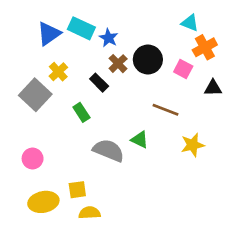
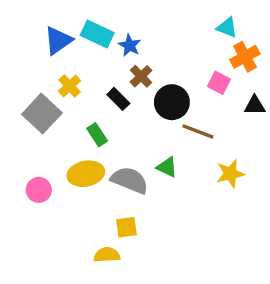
black circle: (148, 59) -> (172, 102), moved
yellow square: (77, 190) -> (126, 227), moved
yellow ellipse: (43, 202) -> (86, 174), moved

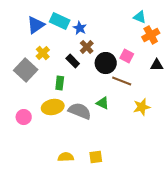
pink square: (219, 83) -> (127, 56), moved
green rectangle: (97, 135) -> (60, 83), turned 40
yellow square: (126, 227) -> (96, 157), moved

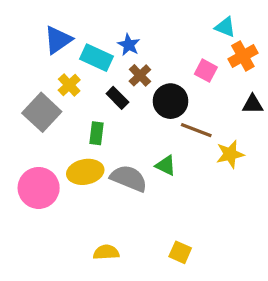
cyan rectangle: (60, 21) -> (97, 58), moved
pink square: (127, 56) -> (206, 71), moved
yellow star: (142, 107) -> (230, 154), moved
pink circle: (24, 117) -> (39, 188), size x1.6
yellow square: (96, 157) -> (180, 252), moved, turned 32

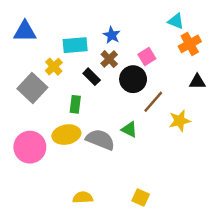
blue triangle: (58, 40) -> (25, 31), moved, turned 35
blue star: (129, 45) -> (112, 35), moved
cyan rectangle: (97, 58) -> (75, 45), turned -30
pink square: (206, 71) -> (147, 57), moved, turned 30
brown line: (196, 130) -> (153, 102), turned -70

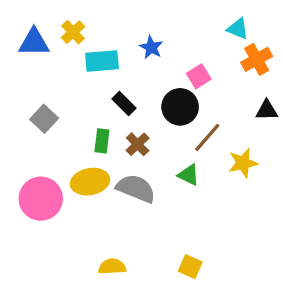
brown cross: (109, 59) -> (138, 144), moved
yellow cross: (54, 67) -> (73, 32), moved
gray square: (32, 88) -> (44, 119), size x0.7
green triangle: (129, 130) -> (189, 175), moved

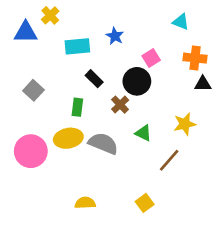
yellow cross: (73, 32) -> (50, 15), moved
orange cross: (257, 59) -> (195, 58), moved, turned 35
brown line: (207, 137) -> (169, 160), moved
brown cross: (138, 144) -> (120, 105), moved
yellow square: (190, 267) -> (145, 203), turned 30

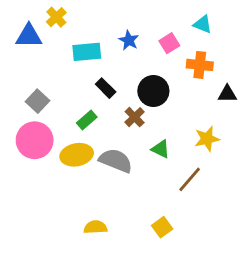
pink square: (151, 58) -> (169, 43), moved
orange cross: (195, 58) -> (200, 65), moved
green rectangle: (77, 107) -> (87, 120), turned 42
pink circle: (31, 151) -> (35, 140), moved

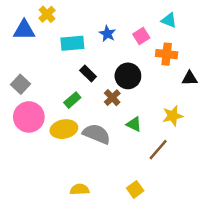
gray square: (37, 101) -> (20, 84), moved

